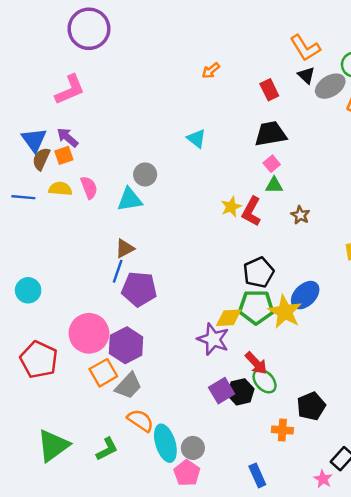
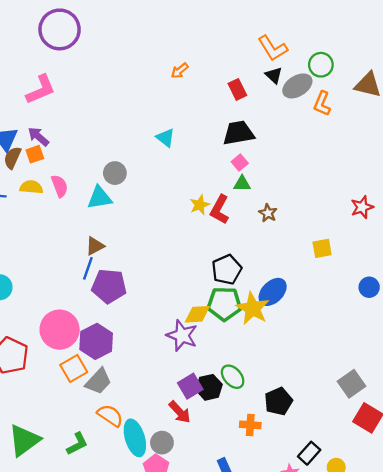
red arrow: (256, 363) -> (180, 412), moved

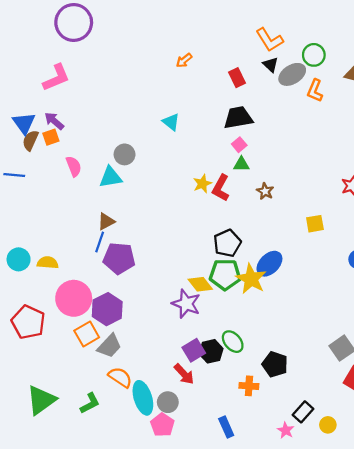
yellow semicircle: (31, 187) -> (48, 263), moved
yellow diamond: (197, 314) -> (200, 284), turned 55
black pentagon: (278, 401) -> (275, 364), turned -30

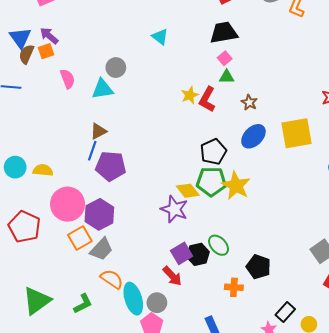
yellow square: (315, 224) -> (297, 133), size x1.8
blue ellipse: (269, 264) -> (253, 136), moved

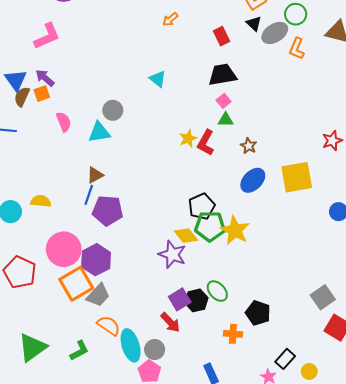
black pentagon: (213, 152) -> (202, 206), moved
yellow semicircle: (43, 170) -> (41, 201), moved
orange square: (80, 238) -> (76, 284), size x1.4

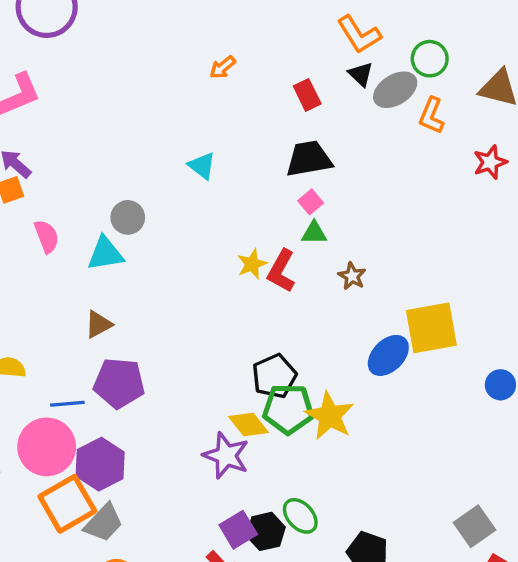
red star: (332, 141) -> (490, 162), moved
blue ellipse: (253, 180) -> (388, 355), moved
blue line: (89, 195) -> (67, 404), moved, turned 66

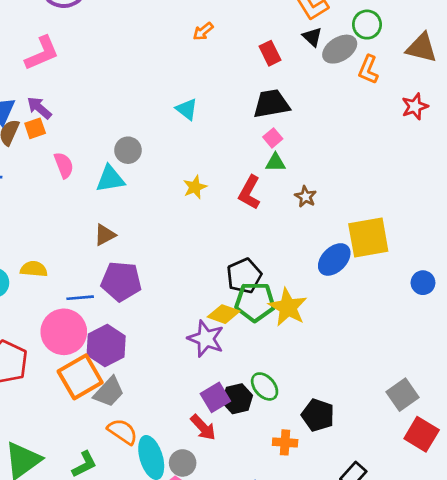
yellow star: (252, 264) -> (195, 187), moved
yellow diamond: (249, 424) -> (224, 314), turned -32

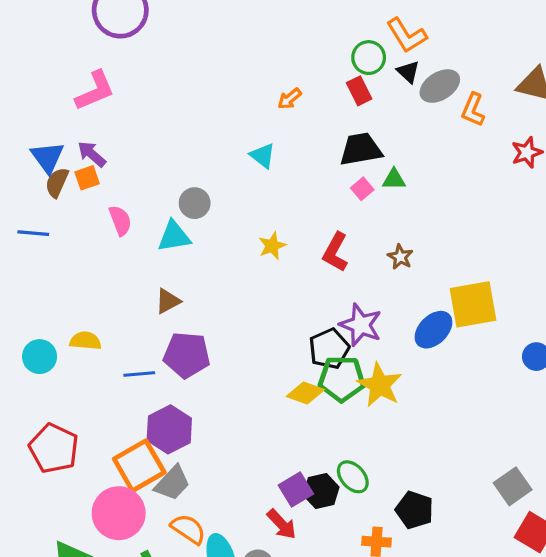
green circle: (367, 25) -> (369, 58), moved
orange arrow: (203, 31) -> (290, 99), moved
green triangle: (275, 162) -> (394, 179), moved
pink circle: (64, 332) -> (119, 513), moved
purple star: (206, 339) -> (361, 325), moved

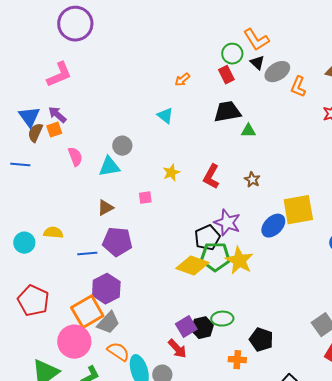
pink square: (362, 189) -> (145, 198), moved, turned 32
yellow diamond: (305, 393) -> (192, 266), size x1.4
green ellipse: (353, 477) -> (222, 319), turned -50

